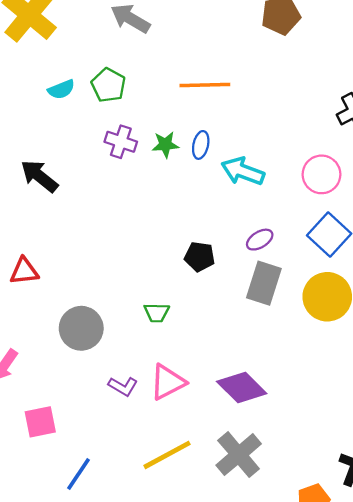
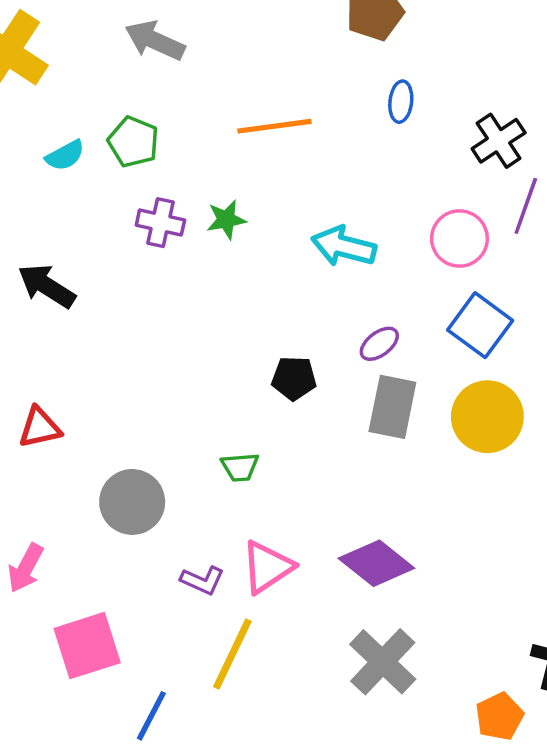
blue ellipse: (201, 145) -> (401, 102), moved
pink square: (40, 422) -> (87, 646), size x1.4
yellow line: (167, 455) -> (232, 654), moved, turned -30

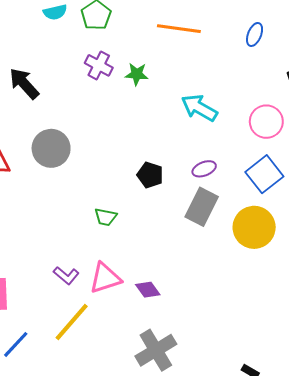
gray circle: (132, 502) -> (51, 148), moved
purple diamond: (376, 563) -> (148, 290), moved, size x0.6

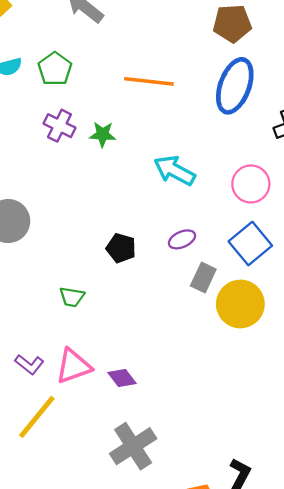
blue ellipse: (255, 35) -> (235, 86), size x2.0
gray rectangle: (202, 207) -> (203, 278), moved, size x0.7

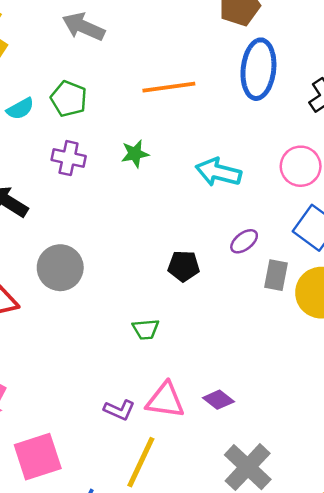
purple cross: (59, 126) -> (69, 158), moved
pink triangle: (73, 366) -> (165, 400), turned 42

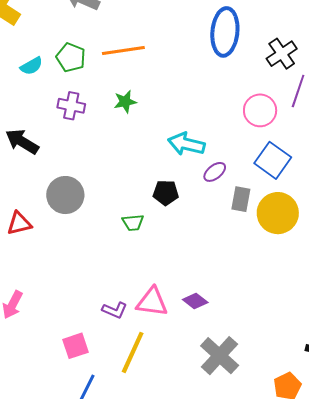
orange line: (169, 87) -> (123, 51), moved
cyan arrow: (218, 172) -> (186, 144), moved
green trapezoid: (146, 329) -> (133, 223), moved
pink square: (38, 457) -> (75, 346), moved, size x0.7

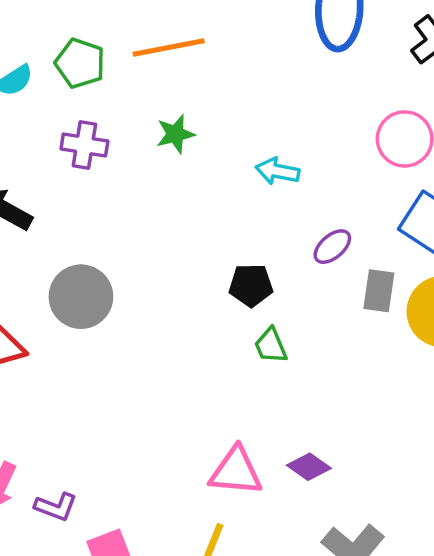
cyan arrow: (186, 144) -> (277, 171), moved, size x0.7
green trapezoid: (133, 223) -> (271, 346), moved, turned 75
purple L-shape: (115, 310) -> (56, 507), moved

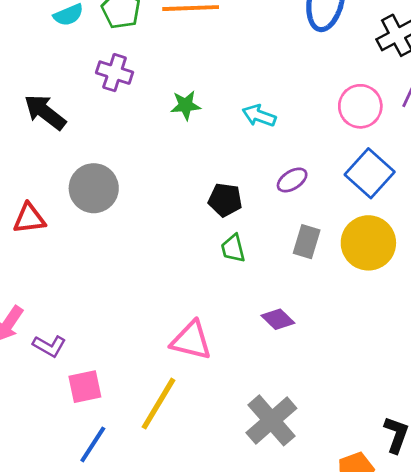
green star: (175, 134) -> (186, 105), moved
gray rectangle: (379, 291) -> (307, 242), moved
purple diamond: (309, 467) -> (278, 319), moved

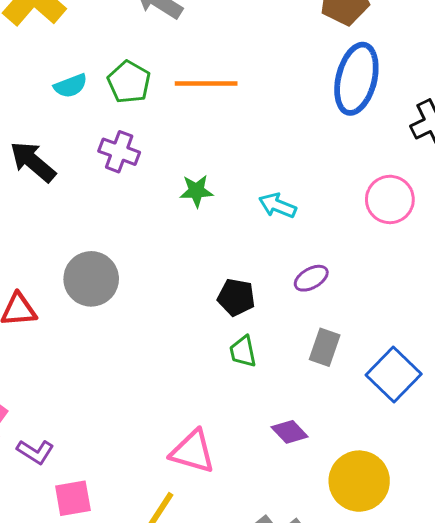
black arrow: (45, 112) -> (33, 162), moved
blue square: (370, 173) -> (394, 374), moved
yellow circle: (368, 243) -> (359, 481), moved

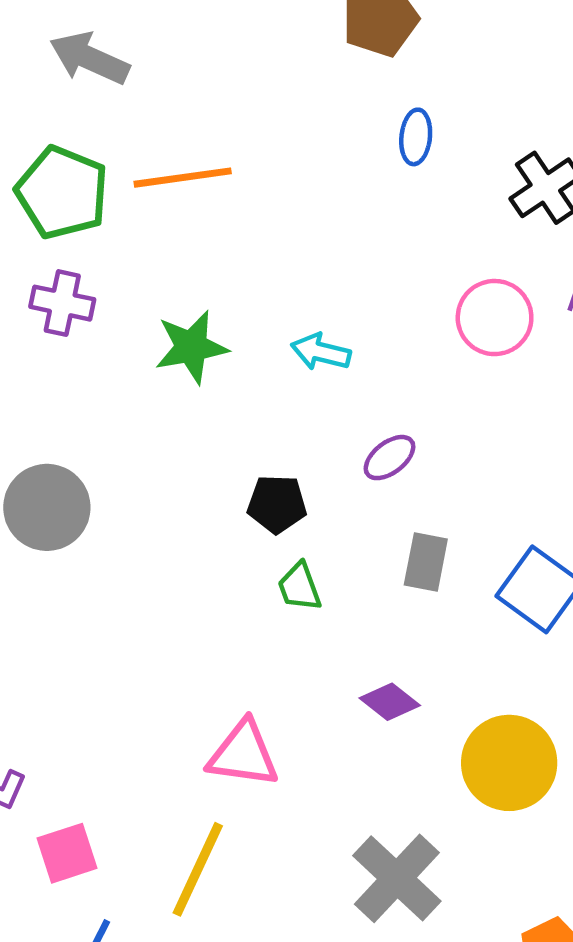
blue ellipse: (356, 79) -> (416, 137), size x0.5
green pentagon: (129, 82) -> (62, 192), size x1.4
green star: (196, 191) -> (191, 347), size x1.4

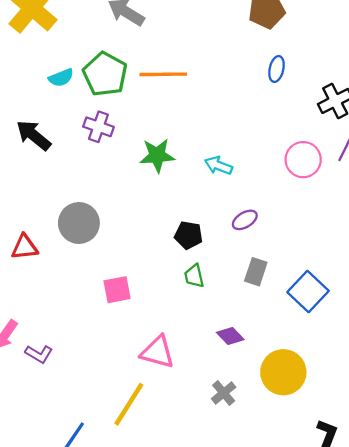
pink square: (67, 853) -> (117, 290), moved
gray cross: (397, 878) -> (224, 393), moved, size x0.6

